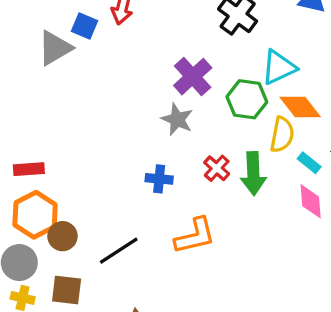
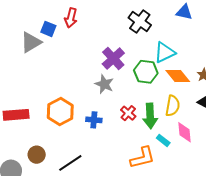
yellow semicircle: (282, 135) -> (173, 106), moved
cyan rectangle: (309, 163) -> (163, 140), moved
red rectangle: (29, 169) -> (16, 115), size x1.4
orange hexagon: (35, 215) -> (60, 111), moved
orange L-shape: (195, 236) -> (143, 158), moved

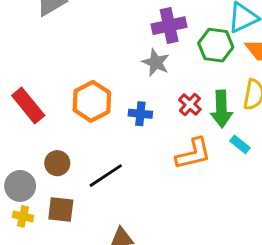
purple cross: (113, 58) -> (169, 26), turned 30
red rectangle: (16, 115) -> (28, 106), turned 55
orange L-shape: (143, 158) -> (193, 154), moved

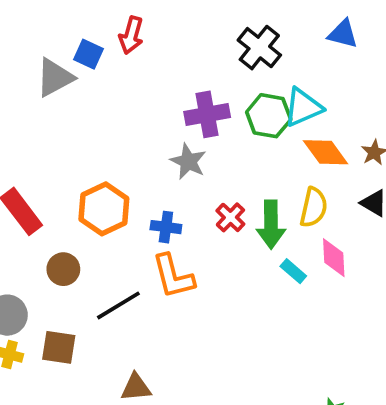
green hexagon: (216, 45) -> (269, 116), moved
orange L-shape: (193, 154) -> (173, 276), moved, turned 87
brown circle: (57, 163) -> (63, 269), moved

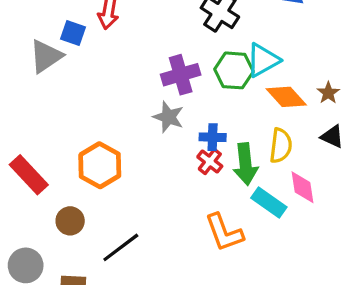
blue cross: (166, 227) -> (213, 137), moved
cyan rectangle: (293, 271) -> (269, 202), size x1.5
orange L-shape: (173, 276) -> (224, 232), moved

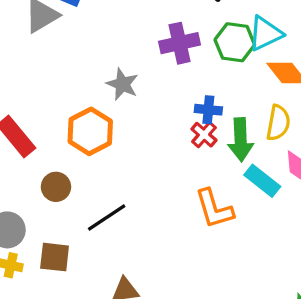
gray star: (168, 117) -> (122, 84), moved

